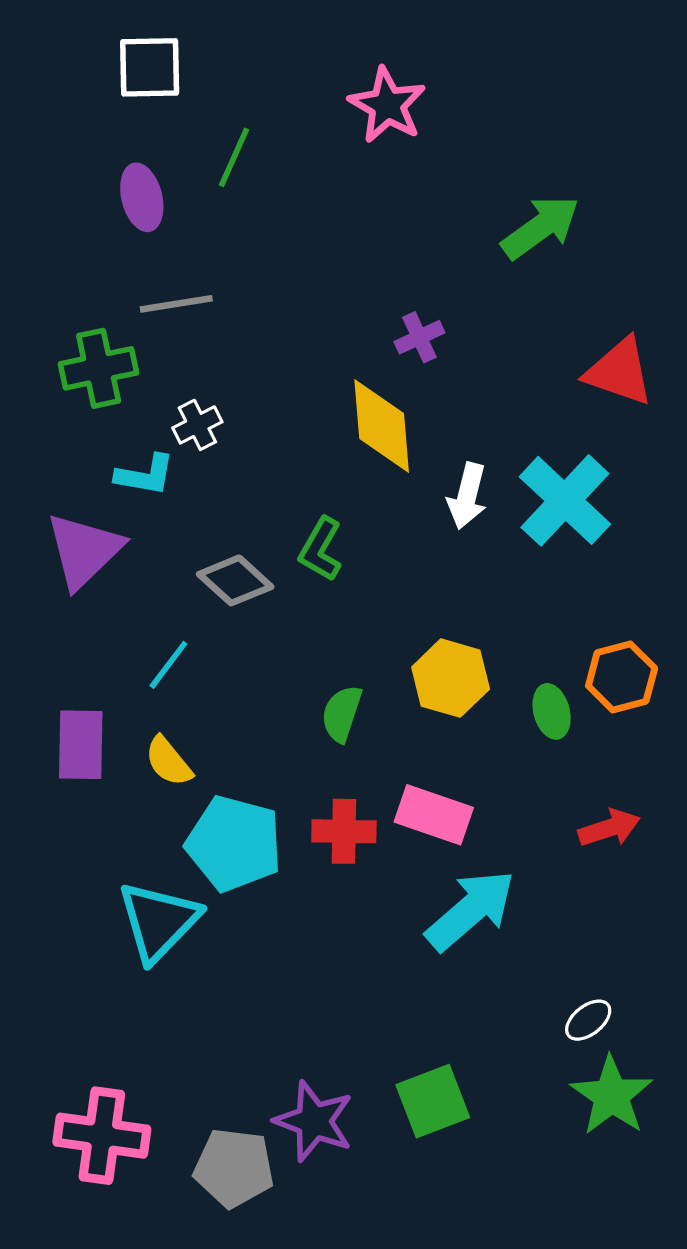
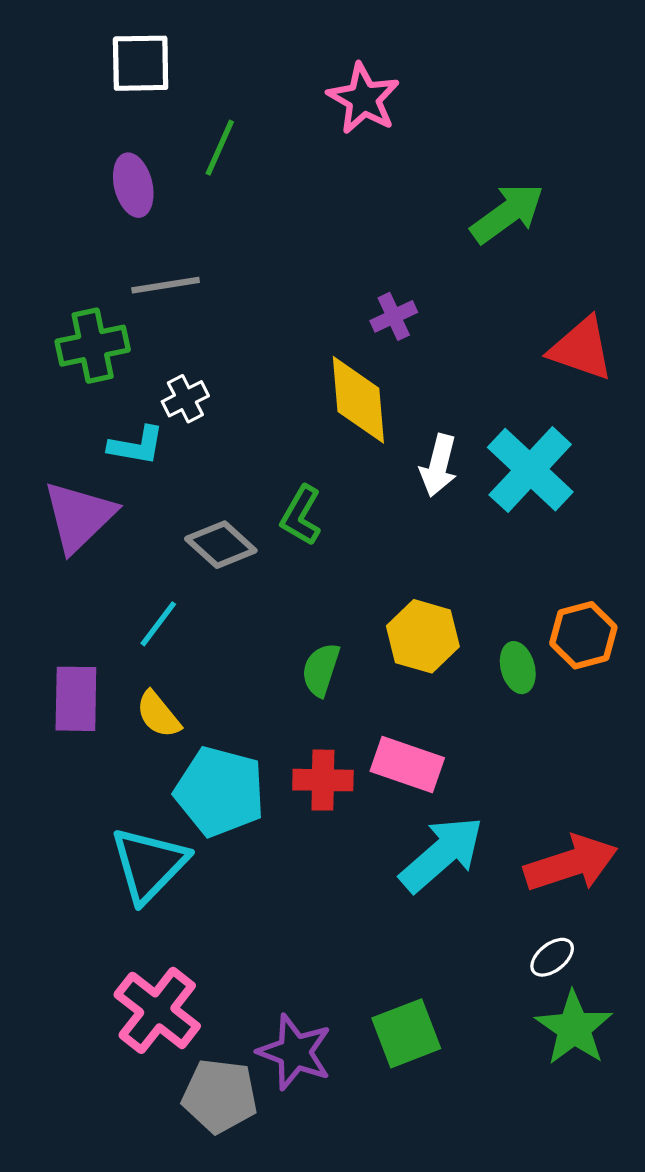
red arrow: (609, 828) -> (571, 863), moved, size x1.6
pink cross: (102, 1136) -> (157, 1010), moved, turned 30

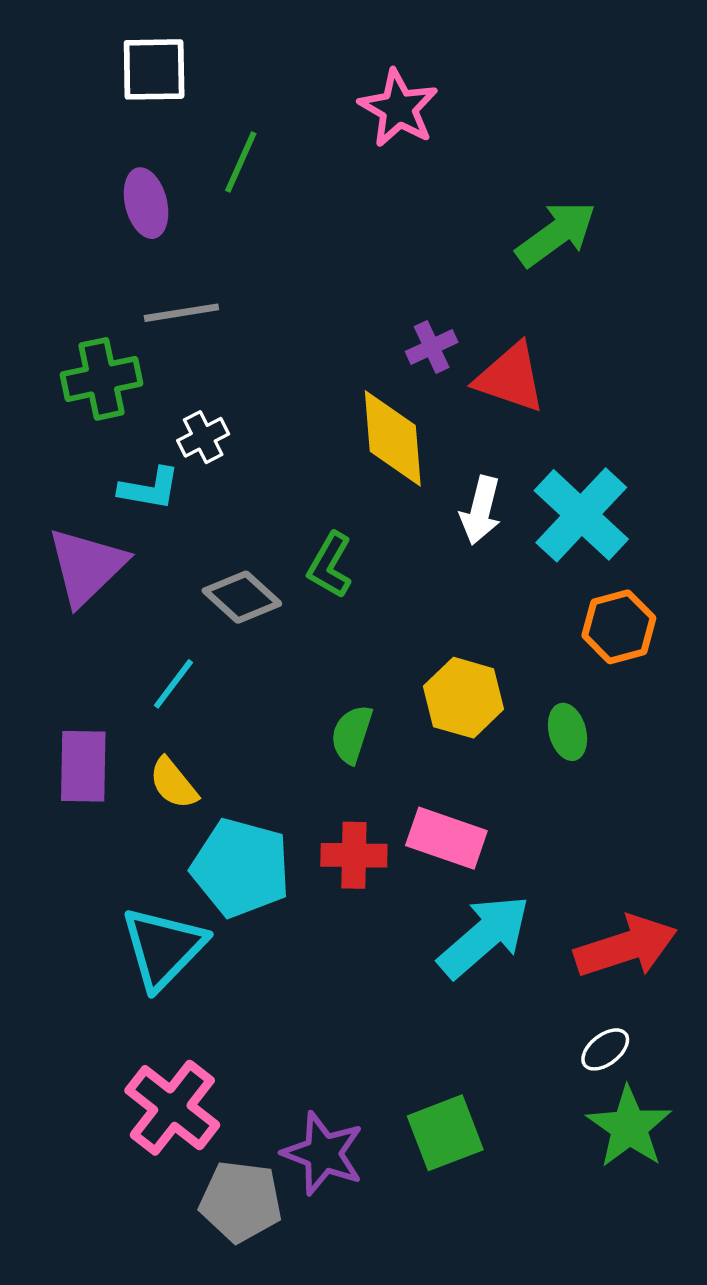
red triangle: (581, 349) -> (510, 378), moved
orange hexagon: (583, 635) -> (619, 627), moved

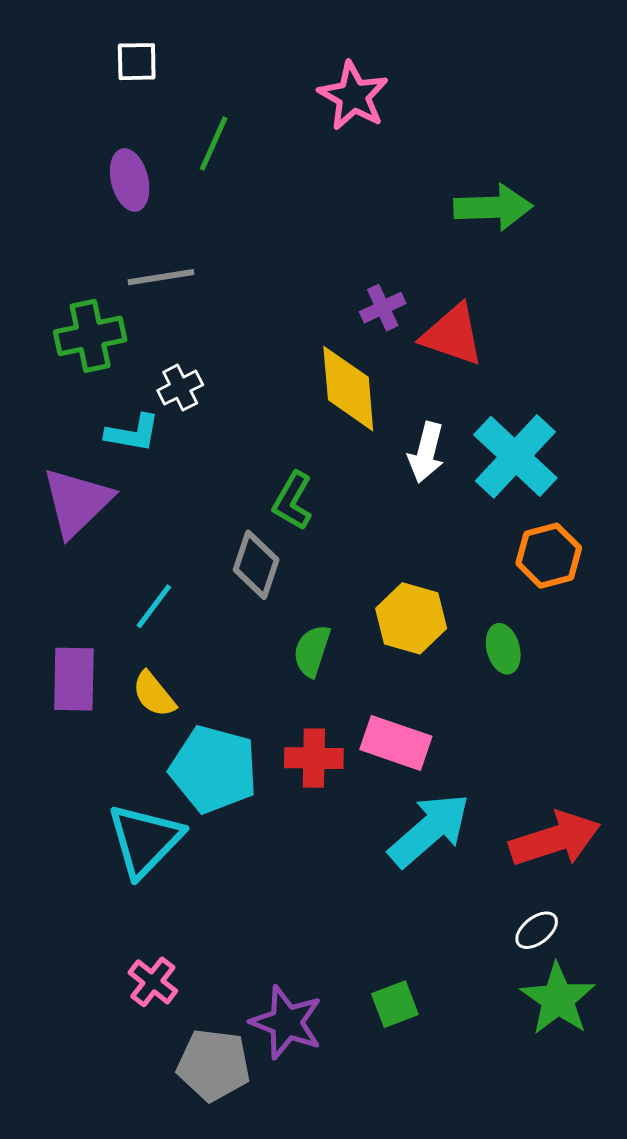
white square: (154, 69) -> (137, 62), size x0.7
green arrow: (556, 234) -> (493, 207), turned 34
gray diamond: (242, 597) -> (256, 565), moved, turned 66
pink cross: (172, 1108) -> (153, 982), size x0.6
green square: (445, 1133) -> (395, 1004), size x0.7

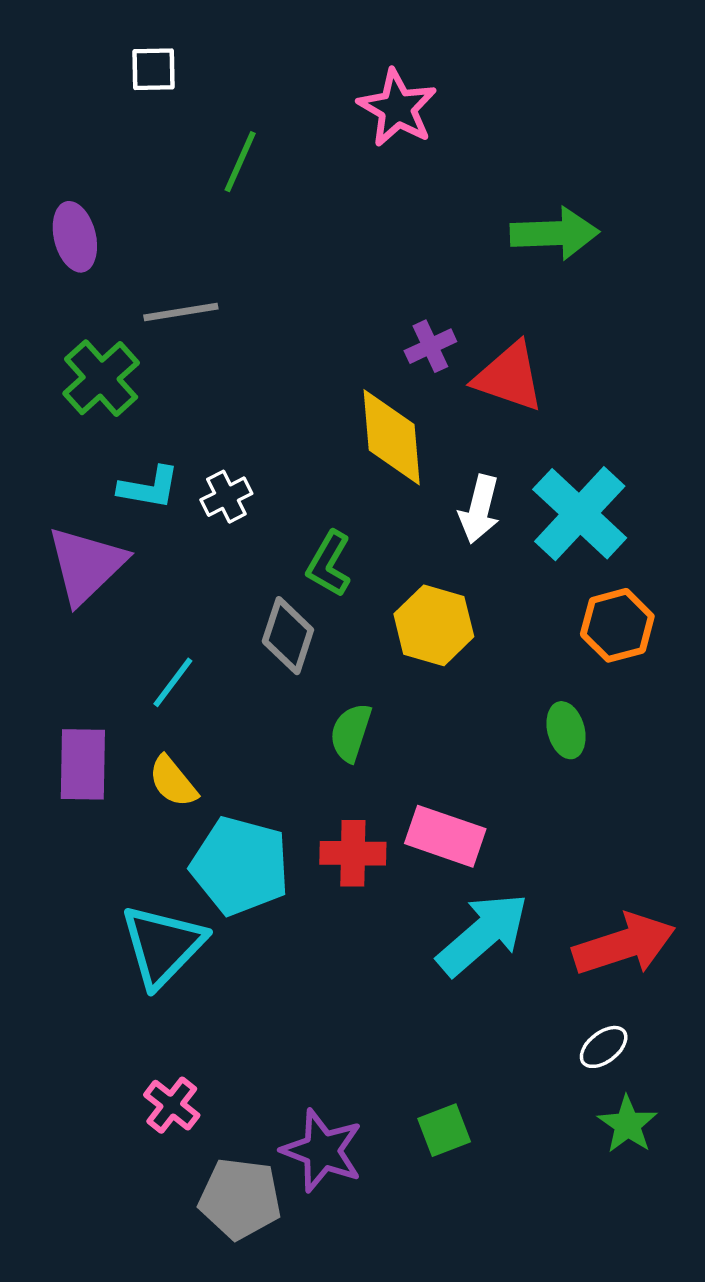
purple ellipse: (130, 180) -> (75, 237), moved
green cross: (90, 336) -> (101, 378), turned -30
white cross: (180, 388) -> (226, 497), moved
yellow hexagon: (411, 618) -> (434, 625), moved
green star: (558, 999) -> (628, 1124), size x0.7

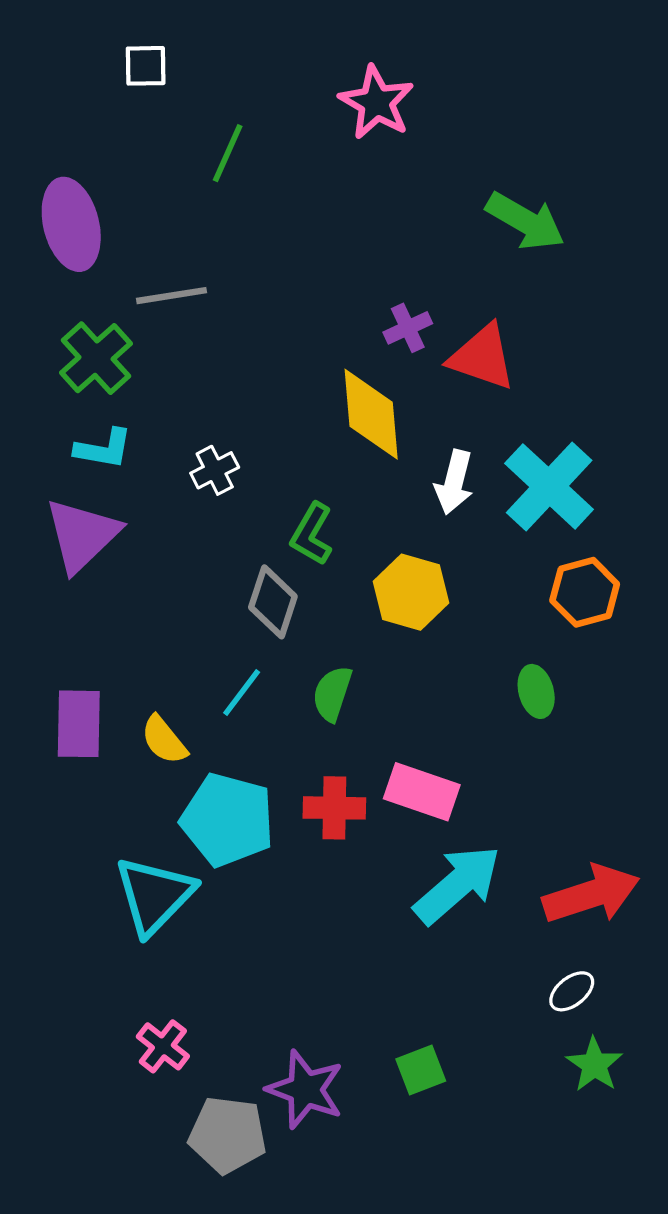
green arrow: (555, 233) -> (525, 221), turned 32
purple ellipse: (75, 237) -> (71, 224), size x1.4
cyan L-shape: (149, 487) -> (104, 449), moved
cyan line: (173, 682) -> (242, 693), moved

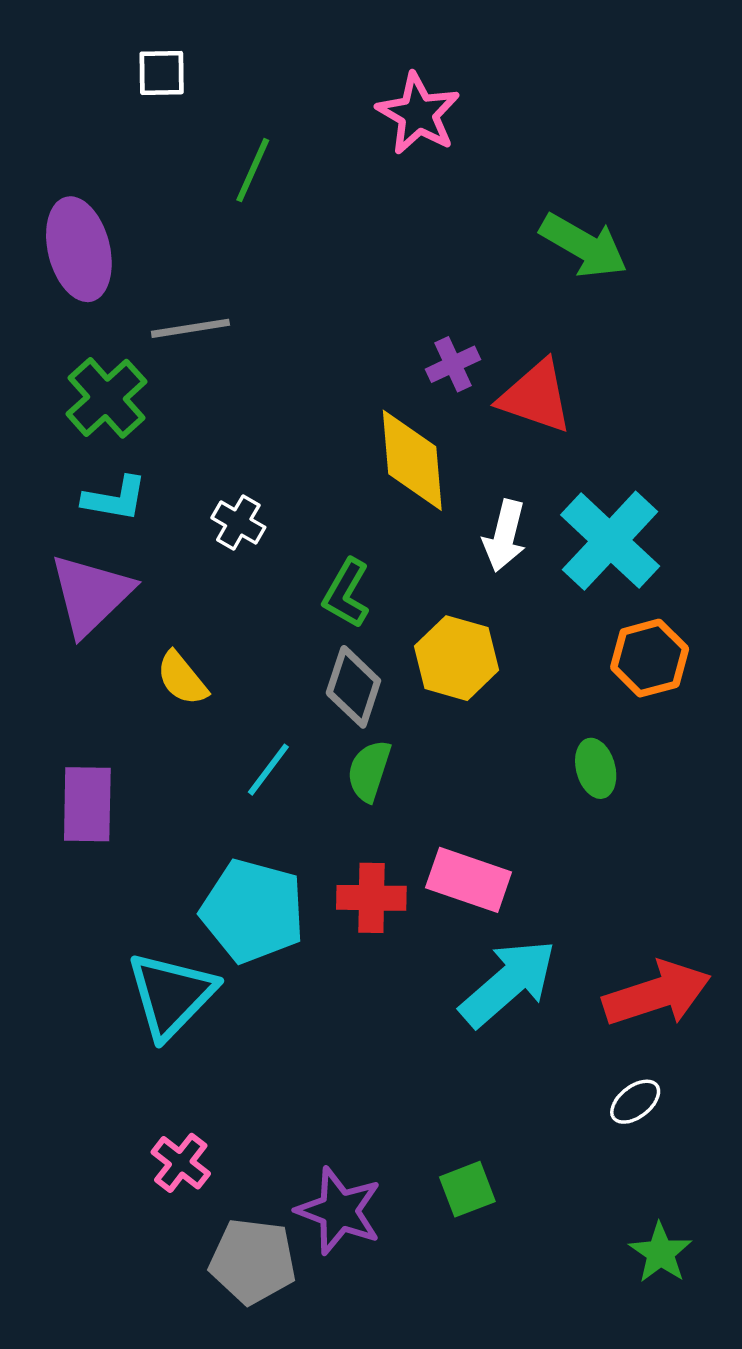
white cross: (215, 470) -> (238, 523), turned -33
gray diamond: (273, 602) -> (353, 687), moved
yellow semicircle: (164, 740) -> (182, 678), moved
green star: (594, 1065) -> (660, 1253), moved

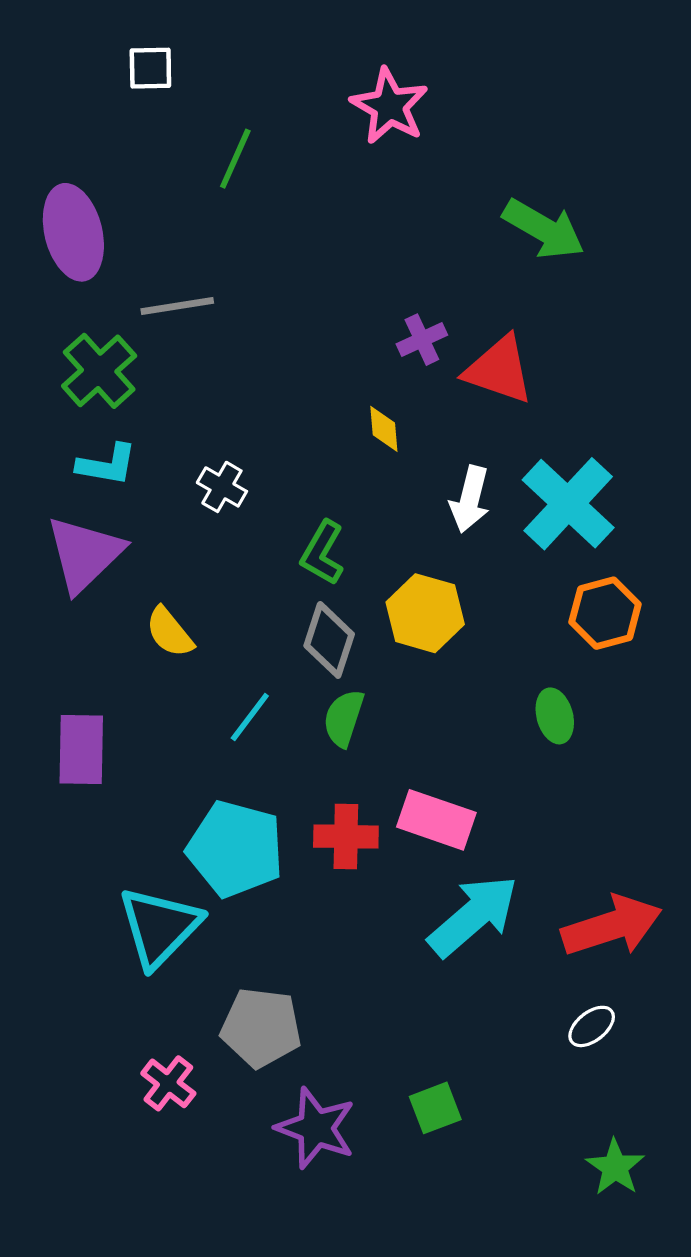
yellow diamond: (412, 460) -> (384, 429), size x0.5
gray pentagon: (253, 1261) -> (261, 1028), moved

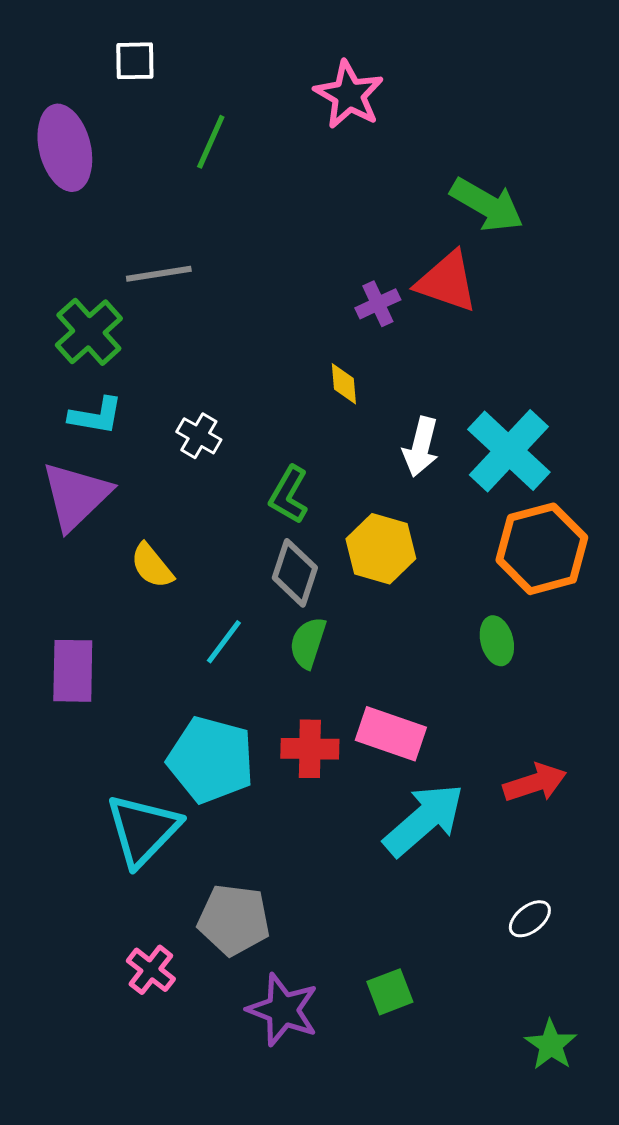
purple ellipse: (73, 232) -> (65, 148), moved
red triangle: (499, 370) -> (447, 282), moved
orange hexagon: (605, 613) -> (542, 549), size x1.4
red arrow: (612, 926) -> (535, 783), moved, size x0.7

